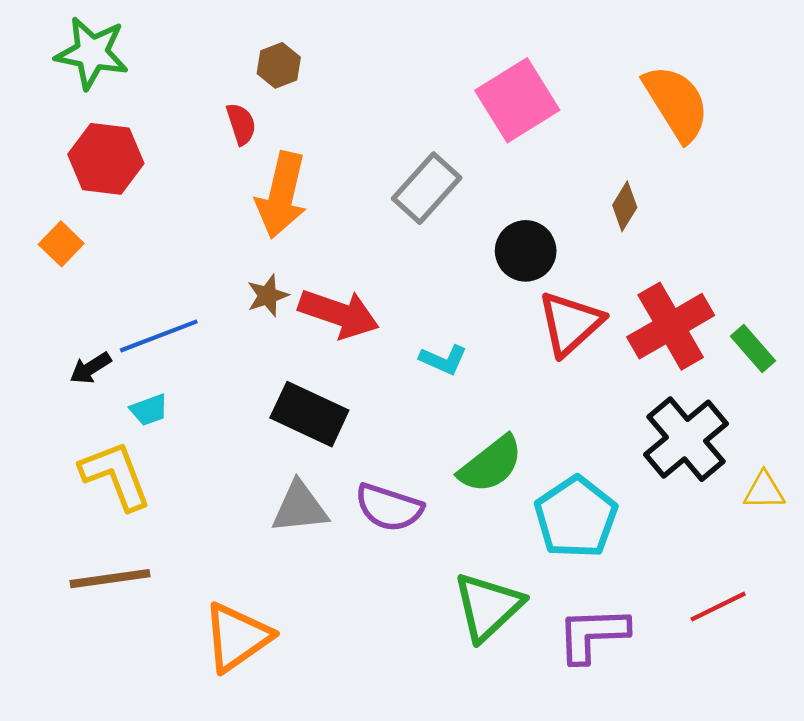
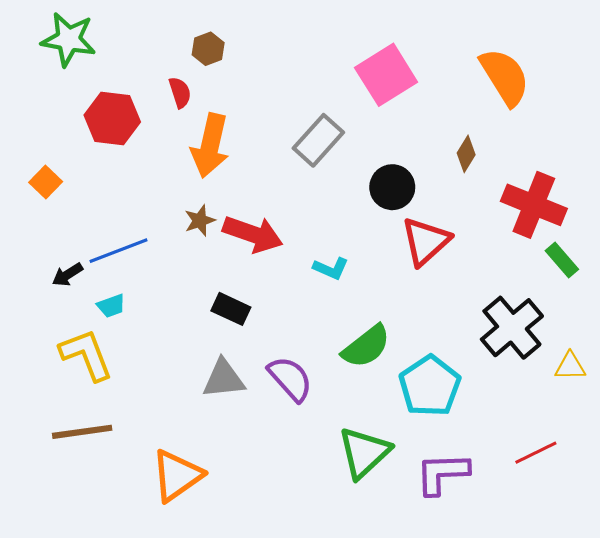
red hexagon: (106, 159) -> (112, 118), moved
red cross: (671, 326) -> (534, 205), moved, turned -38
black rectangle: (309, 414) -> (231, 309), size x0.7
purple semicircle: (389, 508) -> (290, 379), turned -150

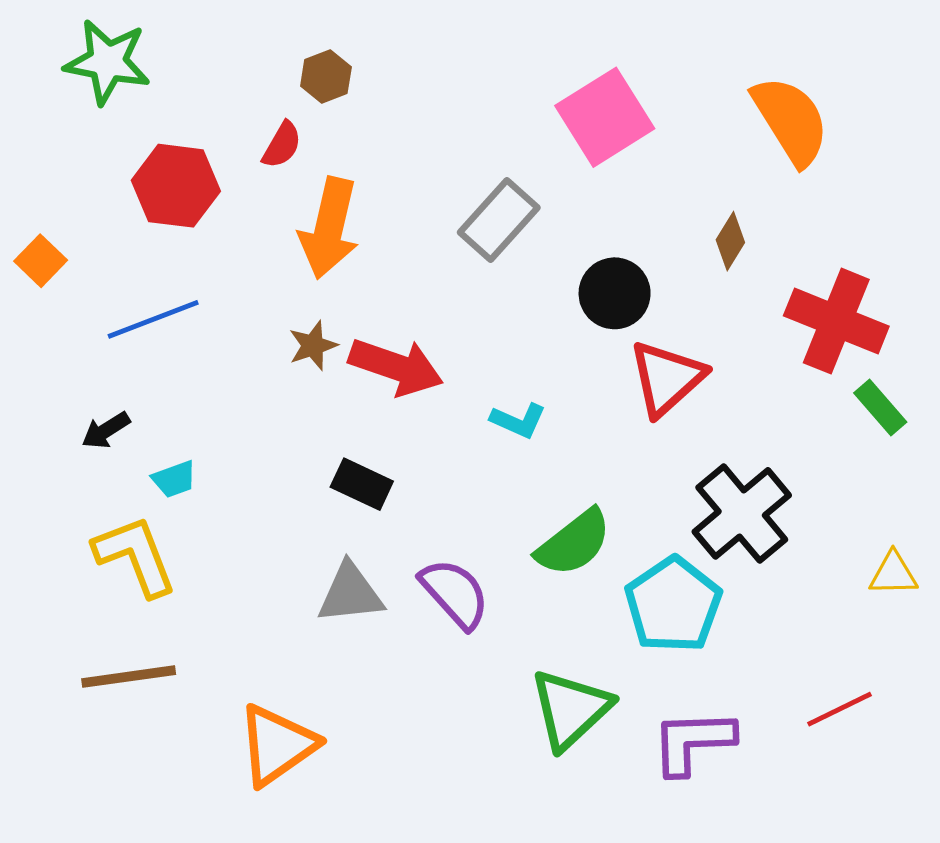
red semicircle: (180, 92) -> (282, 145), turned 48
orange square: (46, 182) -> (41, 261), moved
blue line: (119, 251) -> (153, 319), moved
black cross: (512, 328) -> (742, 513), moved

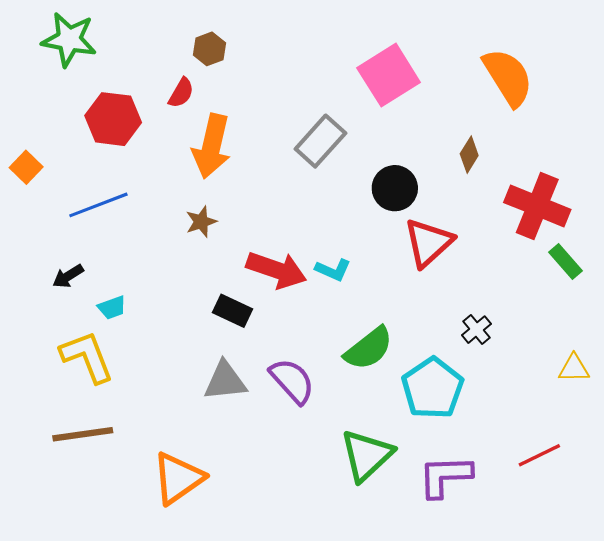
red arrow: (396, 367) -> (276, 270), moved
black cross: (742, 513) -> (477, 330), size x0.5

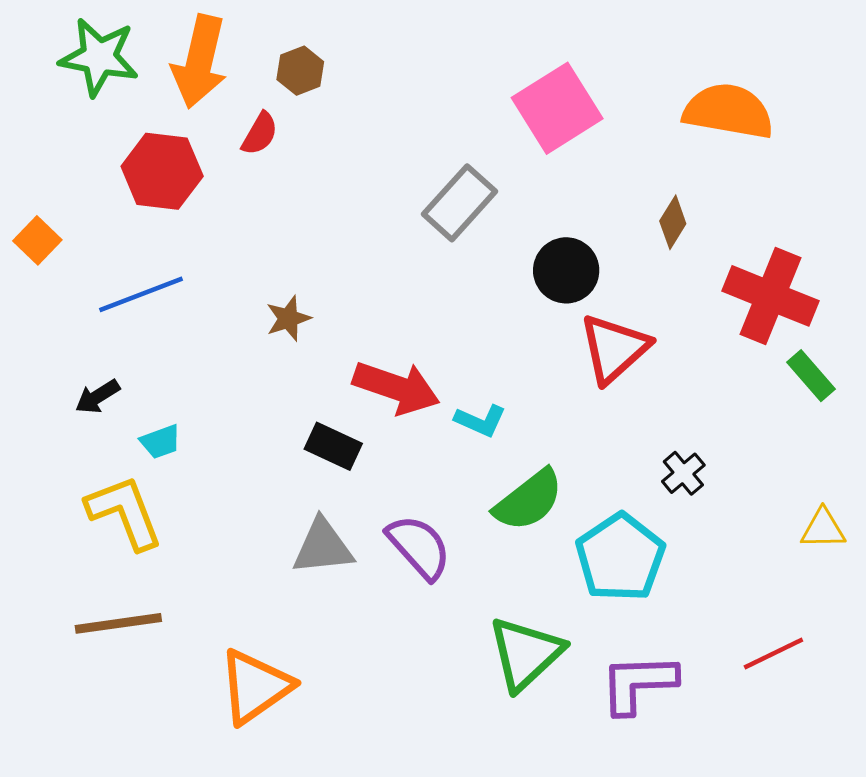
orange semicircle: (508, 77) -> (728, 111), turned -48
orange arrow: (212, 146) -> (200, 62), moved
cyan L-shape: (333, 270) -> (481, 421), moved

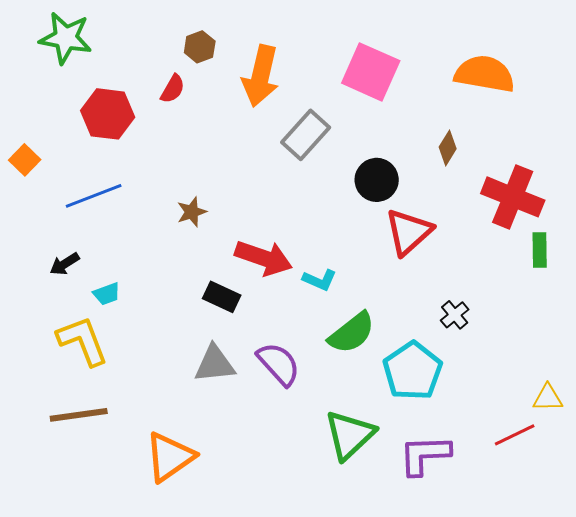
orange arrow: (200, 62) -> (261, 76), moved
pink square: (557, 108) -> (371, 72), turned -34
green rectangle: (811, 376) -> (540, 250), turned 40
yellow triangle: (823, 529) -> (548, 398), moved

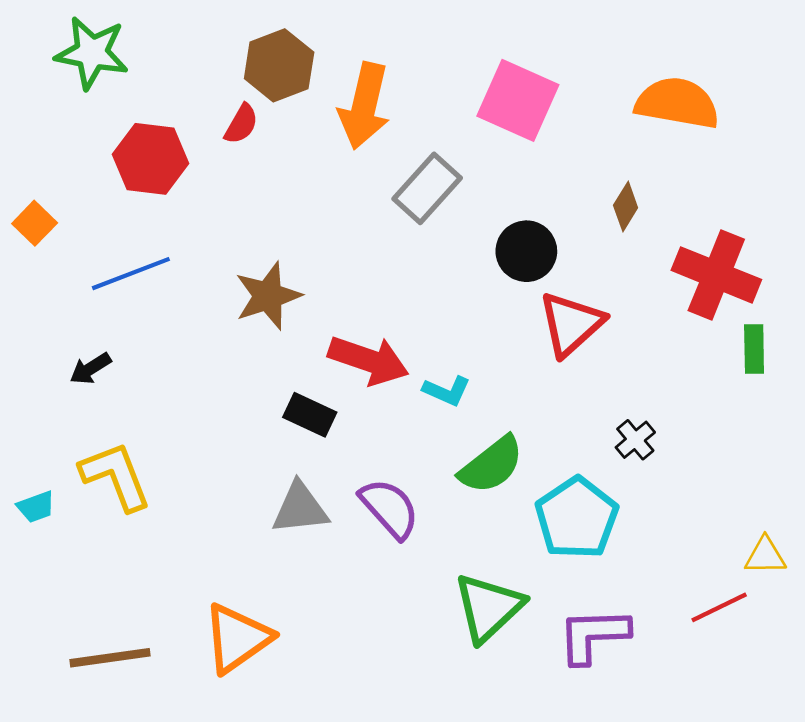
brown hexagon: (200, 47) -> (279, 65), size x1.6
brown star: (192, 212) -> (268, 296), size x1.6
cyan trapezoid: (107, 294) -> (36, 507), moved
brown line: (79, 415) -> (110, 658), moved

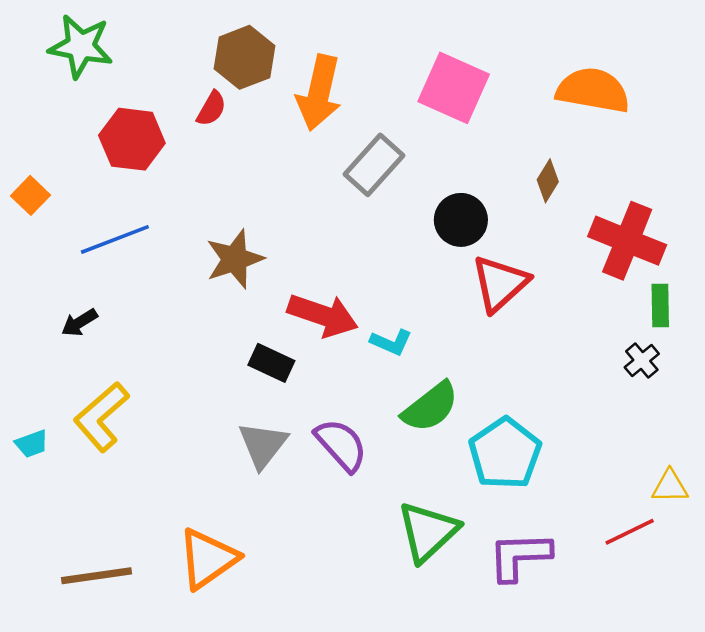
black cross: (635, 440) -> (642, 361), moved
yellow L-shape: (116, 476) -> (101, 417), turned -110
gray triangle: (300, 508) -> (263, 445), turned -46

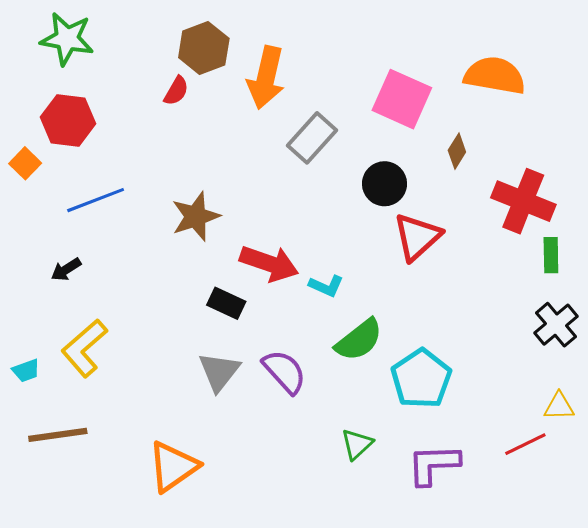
pink square: (454, 88) -> (402, 99), moved
red hexagon: (132, 139) -> (68, 120), moved
black cross: (642, 361) -> (556, 325), moved, size x1.5
green triangle: (428, 532) -> (357, 444), size x0.6
brown line: (97, 576) -> (58, 435), moved

